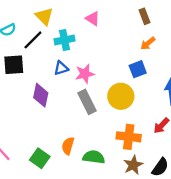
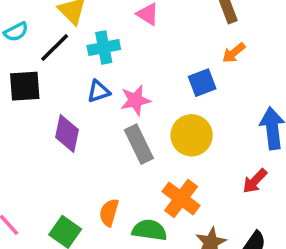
blue square: (138, 69) -> (202, 83), moved
orange cross: (129, 137) -> (181, 198), moved, turned 30

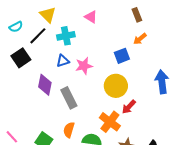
black square: (25, 86) -> (21, 58), turned -30
gray rectangle: (139, 144) -> (69, 98), moved
red arrow: (255, 181) -> (129, 107), moved

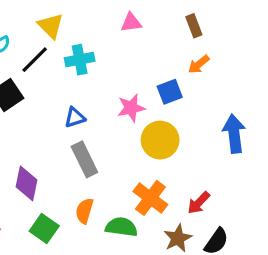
pink triangle: (91, 17) -> (131, 23), moved, turned -40
blue triangle: (63, 61) -> (75, 117), moved
pink star: (84, 66) -> (131, 108), moved
purple diamond: (45, 85) -> (26, 183), moved
red arrow: (129, 107) -> (199, 203), moved

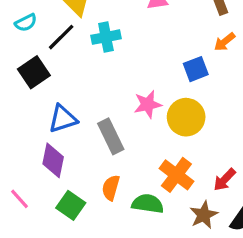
pink star: (131, 108) -> (148, 104), moved
blue triangle: (75, 117) -> (63, 119), moved, size x1.4

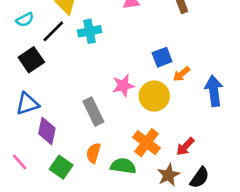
orange arrow: (225, 42) -> (181, 74), moved
blue triangle: (63, 119) -> (27, 104), moved

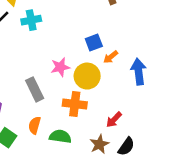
orange cross: (147, 143) -> (75, 104), moved, turned -30

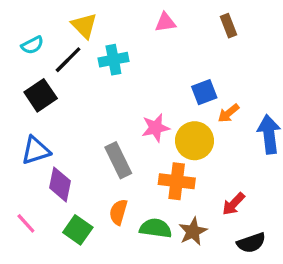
brown star: (99, 144) -> (193, 231), moved
black semicircle: (126, 147) -> (251, 243), turned 36

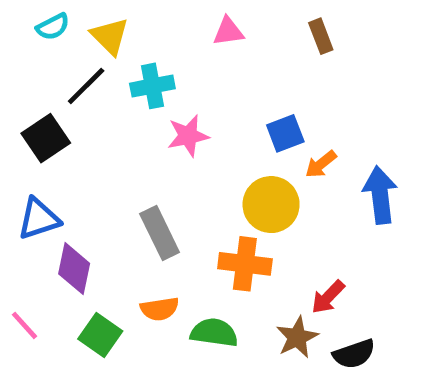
cyan semicircle: (32, 45) -> (53, 27), moved
pink star: (156, 128) -> (188, 136), moved
orange semicircle: (118, 212) -> (160, 309), turned -115
brown star: (193, 231) -> (297, 337), moved

